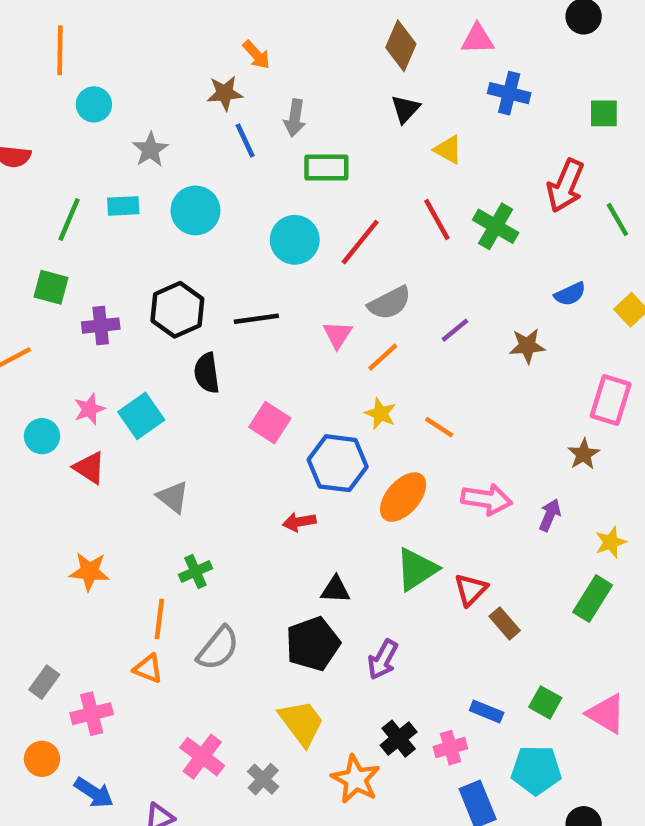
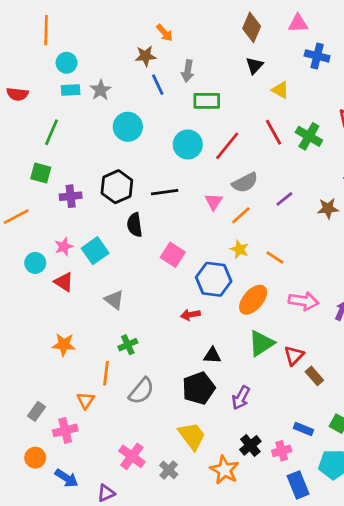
cyan rectangle: (123, 206) -> (71, 90), moved
orange triangle: (148, 669) -> (86, 400), moved, turned 42

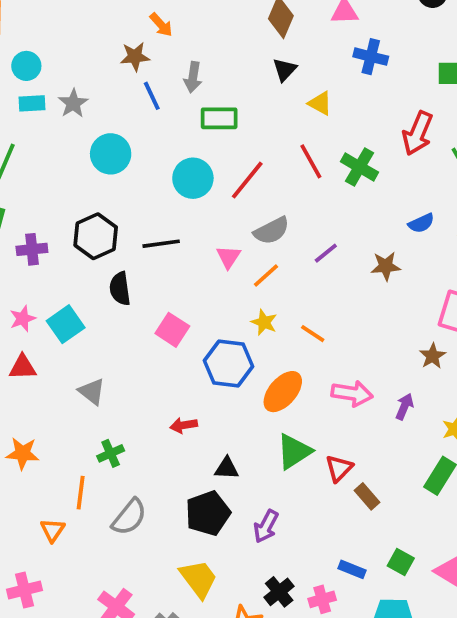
red triangle: (64, 282) -> (23, 367), turned -35
red arrow: (190, 315) -> (184, 425), moved
pink cross: (65, 430) -> (24, 590), moved

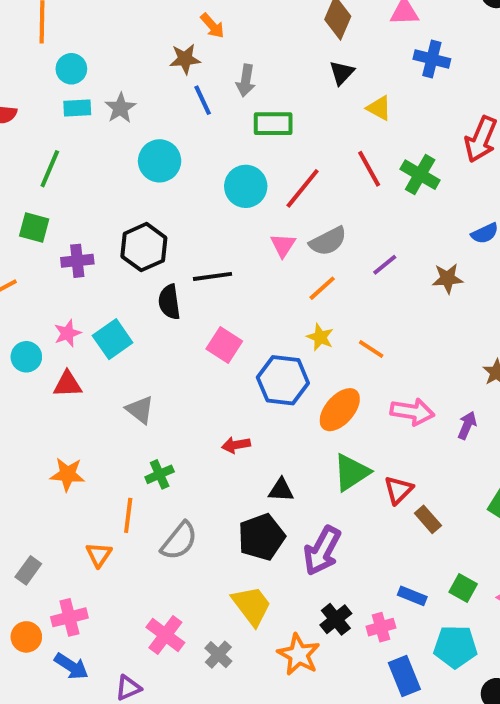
black line: (161, 244) -> (212, 276), moved
pink triangle: (228, 257) -> (283, 245), moved
purple arrow: (266, 526) -> (322, 551), size x1.4

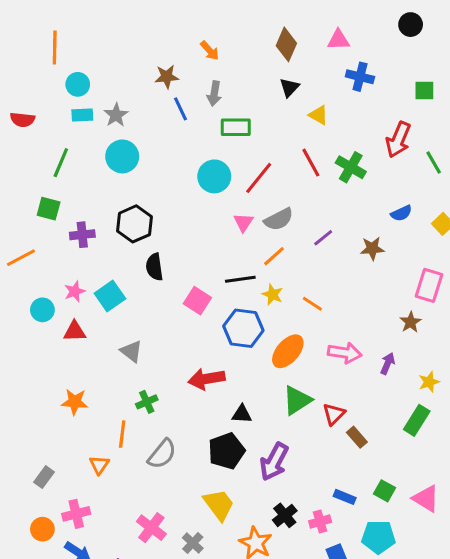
orange arrow: (212, 26) -> (210, 51), moved
cyan circle: (160, 161) -> (122, 156), moved
black line: (212, 276) -> (240, 279), moved
red arrow: (236, 445) -> (207, 379), size x1.6

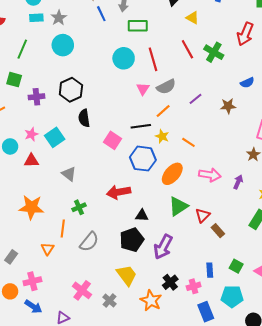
red line: (259, 178) -> (153, 59), turned -55
orange star: (75, 402) -> (31, 207), size x1.4
blue rectangle: (345, 497) -> (210, 270), turned 64

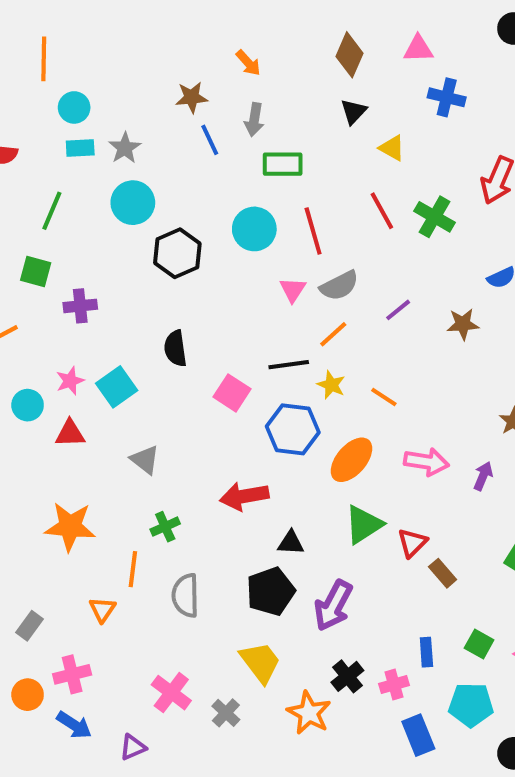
black hexagon: (71, 90) -> (177, 253), moved
gray semicircle: (89, 242) -> (185, 595), turned 140

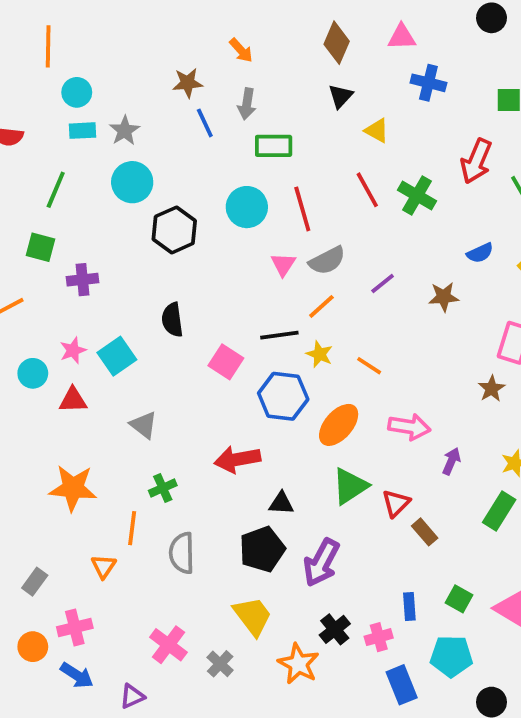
purple arrow: (483, 476) -> (451, 461), moved

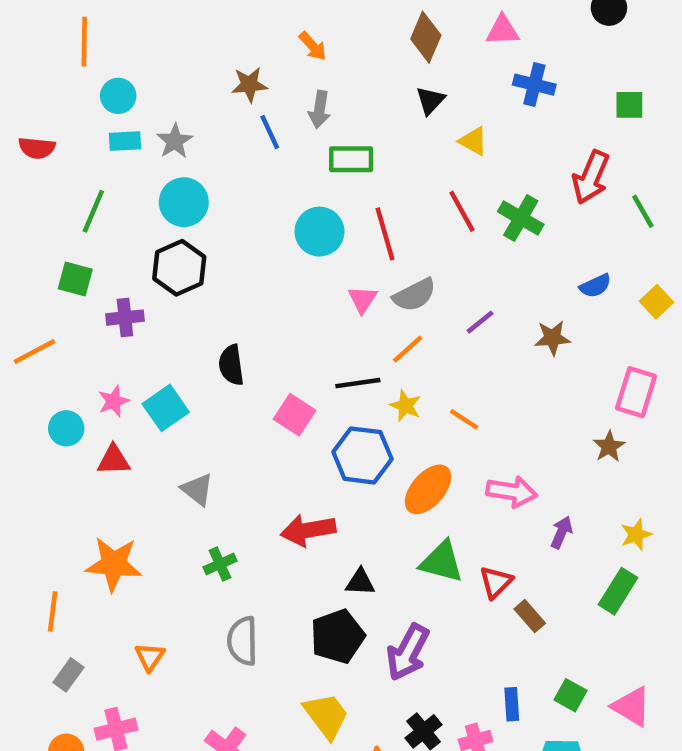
black hexagon: (174, 230) -> (179, 268), moved
green triangle: (350, 486) -> (442, 562), turned 48
orange line: (132, 528) -> (53, 612), moved

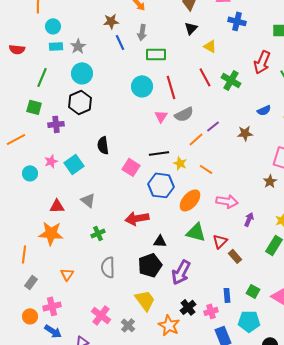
orange line: (408, 349) -> (196, 139), moved
red triangle: (114, 460) -> (57, 206), moved

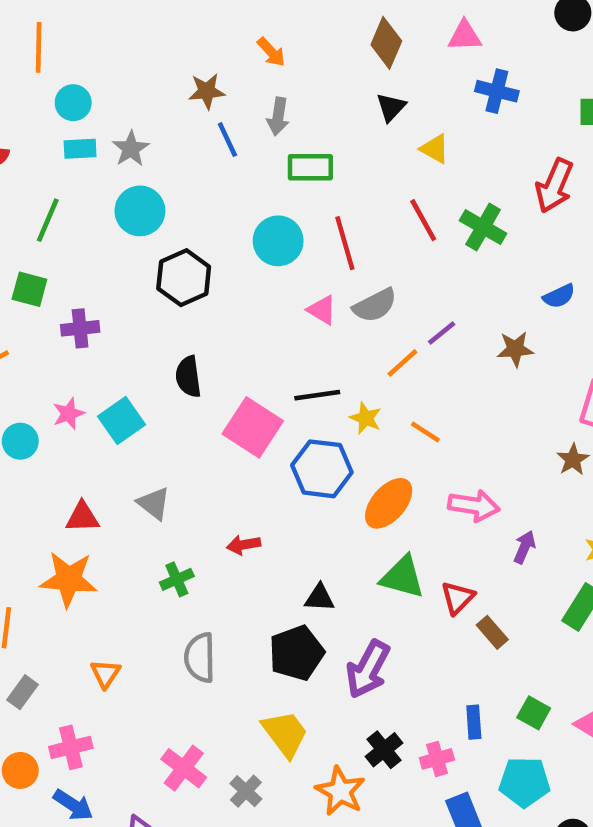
black hexagon: (80, 102) -> (184, 278), moved
pink triangle: (161, 116) -> (322, 310), turned -32
pink square: (131, 167) -> (253, 427), size x1.4
red arrow: (137, 218) -> (244, 545), moved, size x0.6

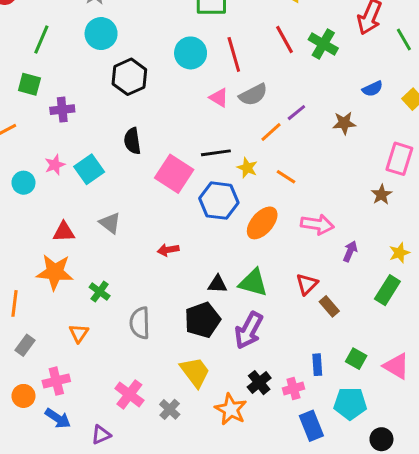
green triangle: (402, 577) -> (253, 283), moved
green cross: (177, 579) -> (100, 292), moved, turned -30

